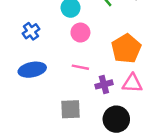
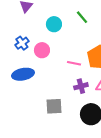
pink circle: (80, 33) -> (42, 50), moved
pink line: (80, 67) -> (74, 63), moved

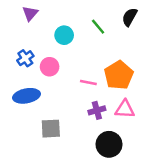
gray square: (54, 106) -> (51, 129), moved

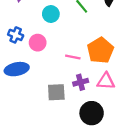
blue cross: (25, 58) -> (16, 35), turned -32
gray square: (51, 129) -> (56, 92), moved

